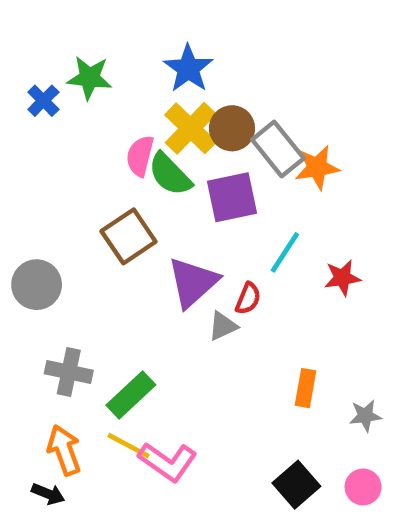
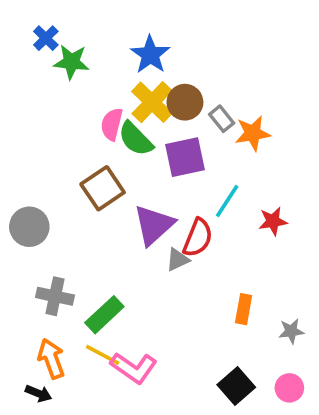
blue cross: (43, 101) -> (46, 38), moved
gray rectangle: (278, 149) -> (222, 119), size x0.6
red semicircle: (248, 298) -> (198, 238), size x1.5

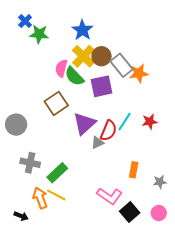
gray rectangle: (222, 119) -> (122, 65), size x1.6
cyan line: (227, 201) -> (125, 122), moved
orange arrow: (51, 359) -> (40, 198), moved
pink L-shape: (134, 368) -> (110, 196), moved

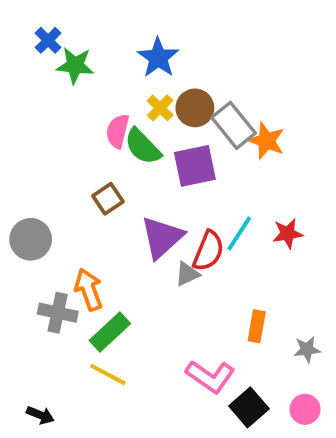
yellow cross: (83, 56) -> (160, 108), size x0.6
orange star: (139, 73) -> (266, 141), turned 30
brown square: (56, 103) -> (108, 199), size x0.7
orange arrow: (40, 198) -> (89, 290), moved

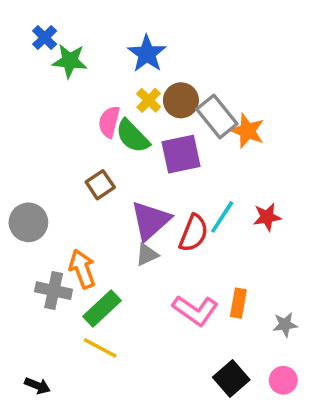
gray triangle: (187, 274) -> (147, 255), moved
pink L-shape: (210, 376) -> (195, 310), moved

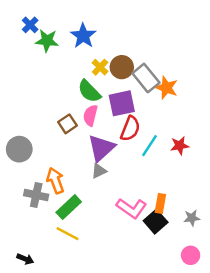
blue star: (147, 54) -> (83, 36), moved
pink semicircle: (109, 122) -> (90, 115), moved
red semicircle: (194, 233) -> (130, 129), moved
black square: (231, 378) -> (156, 222), moved

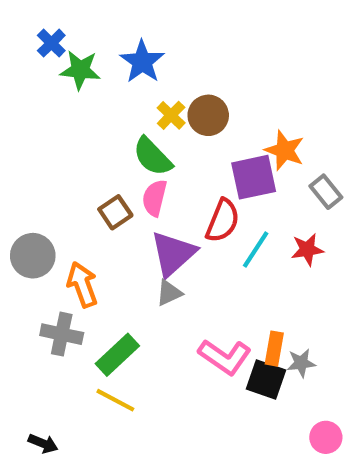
gray rectangle: (146, 78) -> (326, 192), moved, size x0.7
purple square: (122, 103) -> (254, 177), moved
orange arrow: (55, 181) -> (82, 285), moved
gray star: (192, 218) -> (301, 363), moved
black square: (156, 222) -> (266, 380), turned -30

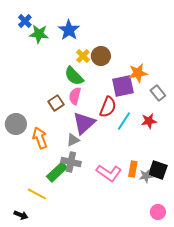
orange star: (285, 150) -> (138, 73), turned -30
gray triangle: (169, 293) -> (73, 140), moved
gray cross: (62, 334) -> (71, 162), moved
black square: (266, 380) -> (158, 170), moved
yellow line: (115, 400) -> (37, 194), moved

